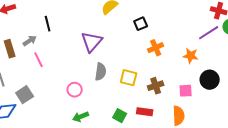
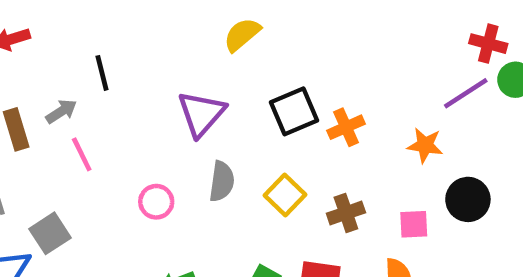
black square: (141, 24) -> (294, 111), moved, size x1.5
yellow square: (129, 78) -> (285, 195), turned 30
pink circle: (75, 90) -> (156, 202), moved

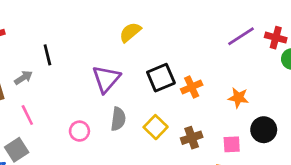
purple line: (466, 93) -> (241, 36), moved
pink line: (82, 154) -> (27, 115), moved

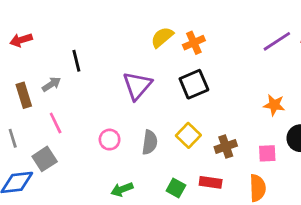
orange cross: (192, 87) -> (194, 43), moved
gray semicircle: (118, 119) -> (150, 142), moved

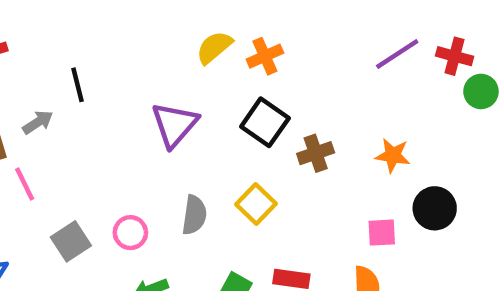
black square: (194, 84) -> (265, 122), turned -32
pink line: (56, 123) -> (25, 184), moved
pink circle: (110, 140) -> (130, 233), moved
brown cross: (226, 146) -> (316, 153), moved
gray square: (45, 159) -> (71, 241), moved

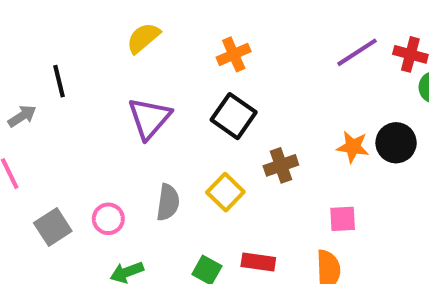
yellow semicircle: (214, 47) -> (143, 38), moved
brown cross: (316, 153) -> (281, 165), moved
black circle: (435, 208) -> (396, 143), moved

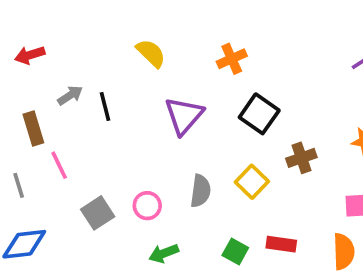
yellow semicircle: (143, 38) -> (151, 53), moved, turned 84
orange cross: (234, 54) -> (232, 59), moved
black line: (59, 81) -> (105, 106), moved
gray arrow: (22, 116) -> (70, 95), moved

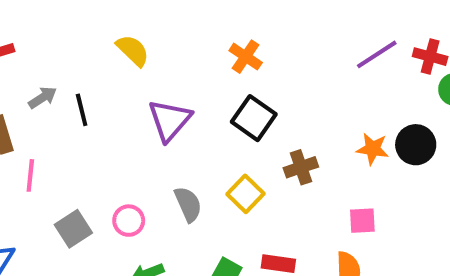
orange cross: (232, 59) -> (246, 57), moved, turned -32
pink line: (59, 165) -> (30, 175), turned 32
gray semicircle: (200, 191) -> (188, 204), turned -32

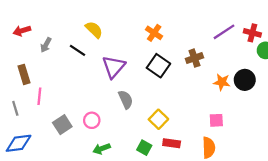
gray arrow: (43, 98) -> (46, 45), moved, turned 152
black line: (82, 110) -> (78, 50), moved, turned -42
brown cross: (301, 167) -> (194, 58), moved
yellow square: (246, 194) -> (158, 119), moved
gray semicircle: (188, 204) -> (126, 100), moved

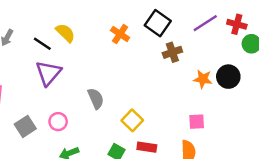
yellow semicircle: (94, 30) -> (65, 33), moved
orange cross: (154, 33) -> (120, 34), moved
black square: (158, 66) -> (158, 23), moved
purple triangle: (114, 67) -> (48, 73), moved

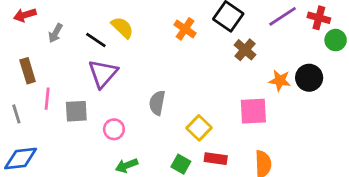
brown cross: (172, 52) -> (245, 50), turned -30
gray semicircle: (96, 98) -> (157, 103), turned -145
pink square: (197, 122) -> (253, 111), moved, size x1.5
gray square: (25, 126) -> (76, 111), moved, turned 30

